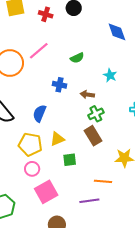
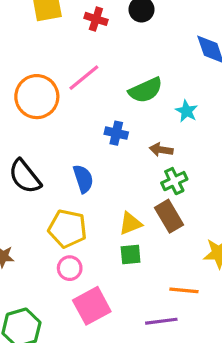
green semicircle: (77, 58) -> (146, 90), size x1.5
cyan star: (110, 75) -> (187, 111), moved
blue semicircle: (39, 113) -> (83, 179), turned 138
yellow triangle: (57, 139) -> (130, 223), moved

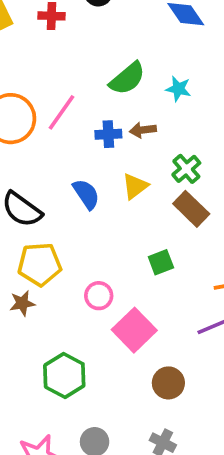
pink line: (84, 78) -> (61, 112), moved
brown arrow: (161, 150) -> (143, 130), moved
yellow triangle: (130, 223) -> (135, 186), moved
yellow pentagon: (67, 229) -> (40, 264), moved

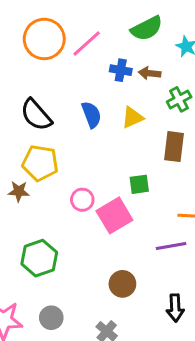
green cross: (186, 169) -> (179, 99), moved
brown rectangle: (191, 209) -> (174, 147), turned 40
pink square: (134, 330) -> (114, 215), moved

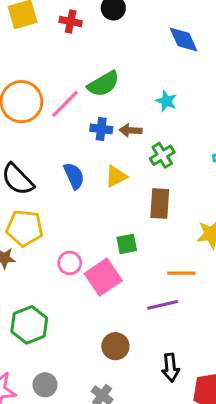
green semicircle: (147, 28) -> (103, 84), moved

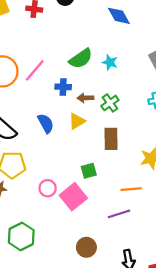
green semicircle: (103, 84) -> (81, 59), moved
brown arrow: (131, 130) -> (85, 98), moved

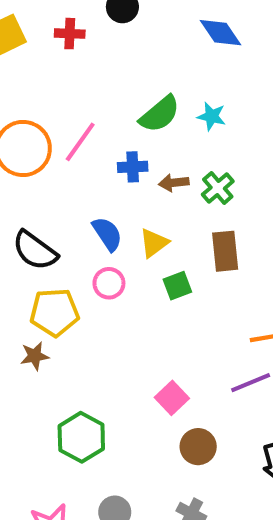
yellow triangle: (77, 121) -> (154, 243), moved
green square: (89, 171) -> (177, 286), moved
pink circle: (48, 188) -> (109, 283), moved
pink square: (73, 197) -> (172, 398), moved, size x0.7

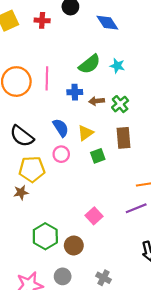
blue diamond: (220, 33) -> (107, 23), moved
pink line: (80, 142) -> (47, 78), turned -35
brown circle: (198, 447) -> (74, 245), moved

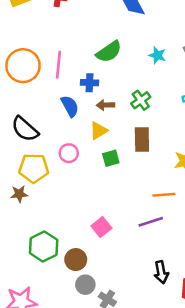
cyan star: (117, 66) -> (157, 55), moved
brown arrow: (97, 101) -> (105, 105), moved
blue semicircle: (61, 128) -> (70, 106), moved
gray circle: (63, 276) -> (85, 285), moved

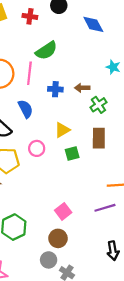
green semicircle: (109, 52) -> (46, 51), moved
brown arrow: (105, 105) -> (82, 88), moved
blue semicircle: (70, 106) -> (26, 109), moved
brown circle: (76, 260) -> (58, 238), moved

